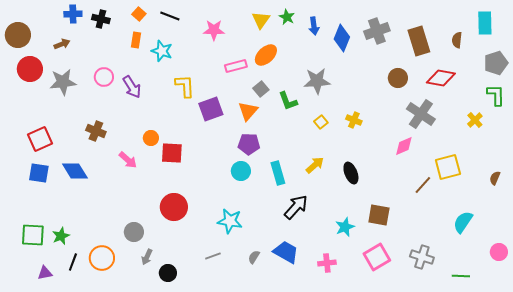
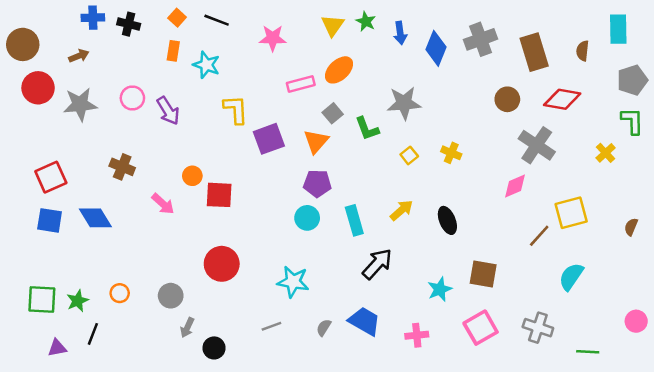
cyan semicircle: (463, 222) -> (571, 277), moved
orange circle: (102, 258) -> (120, 293), moved, size x0.6

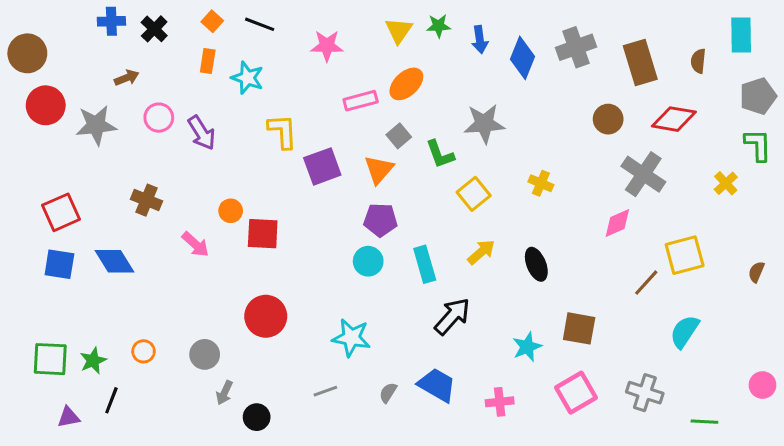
green star: (366, 21) -> (438, 26), turned -30
black cross: (129, 24) -> (154, 29), turned 30
brown arrow: (79, 56) -> (127, 78), moved
yellow square: (409, 155) -> (474, 194), moved, size x1.5

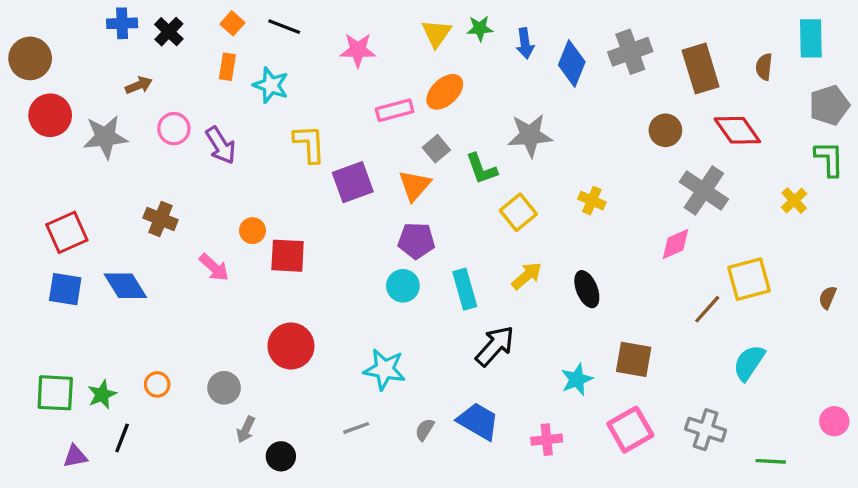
red diamond: (674, 119) -> (737, 130), turned 45

